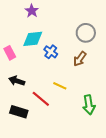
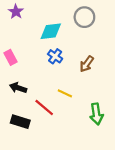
purple star: (32, 11) -> (16, 12), moved
gray circle: (86, 33) -> (84, 17), moved
cyan diamond: (33, 39) -> (51, 31), moved

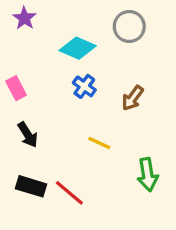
cyan diamond: (51, 31) -> (78, 48), turned 30
black arrow: (18, 88) -> (28, 135), turned -140
red line: (44, 107) -> (69, 193), moved

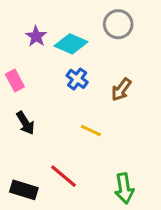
purple star: (24, 18) -> (36, 36), moved
green arrow: (148, 175) -> (124, 188), moved
black rectangle: (31, 186) -> (24, 190), moved

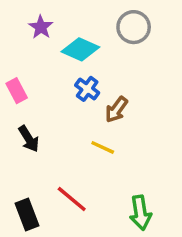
purple star: (36, 36) -> (41, 27), moved
brown arrow: (121, 90) -> (116, 110), moved
black rectangle: (24, 190) -> (27, 214), turned 52

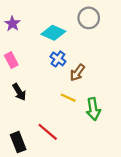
purple star: (41, 27) -> (12, 24), moved
green arrow: (140, 213) -> (93, 109), moved

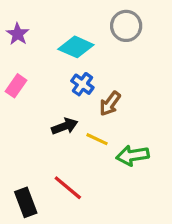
pink rectangle: (11, 60) -> (16, 86), turned 63
black arrow: (19, 92) -> (65, 126), moved, turned -78
green arrow: (93, 109) -> (133, 155), turned 90

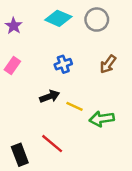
cyan diamond: (76, 47) -> (58, 18), moved
blue cross: (82, 84) -> (63, 64), turned 35
brown arrow: (110, 104) -> (108, 64), moved

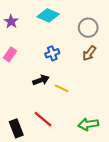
gray circle: (97, 20) -> (88, 28), moved
green arrow: (102, 119) -> (88, 124), moved

